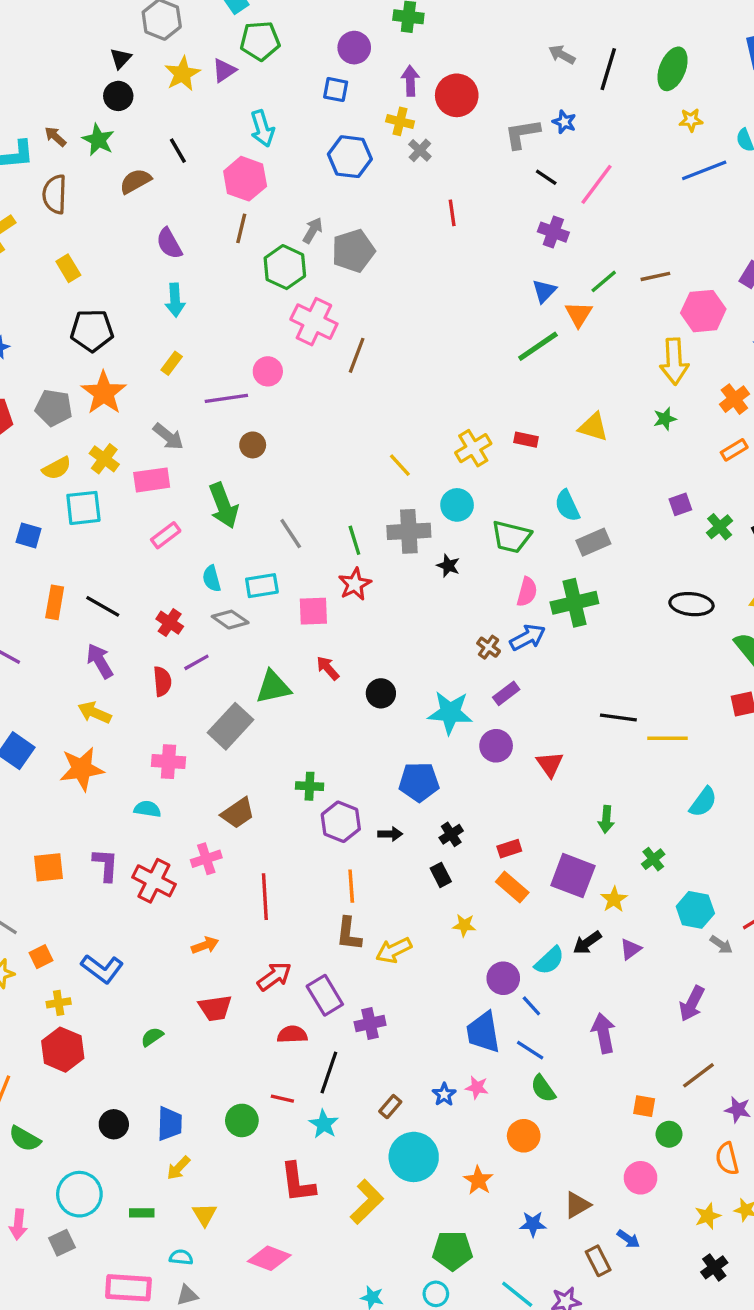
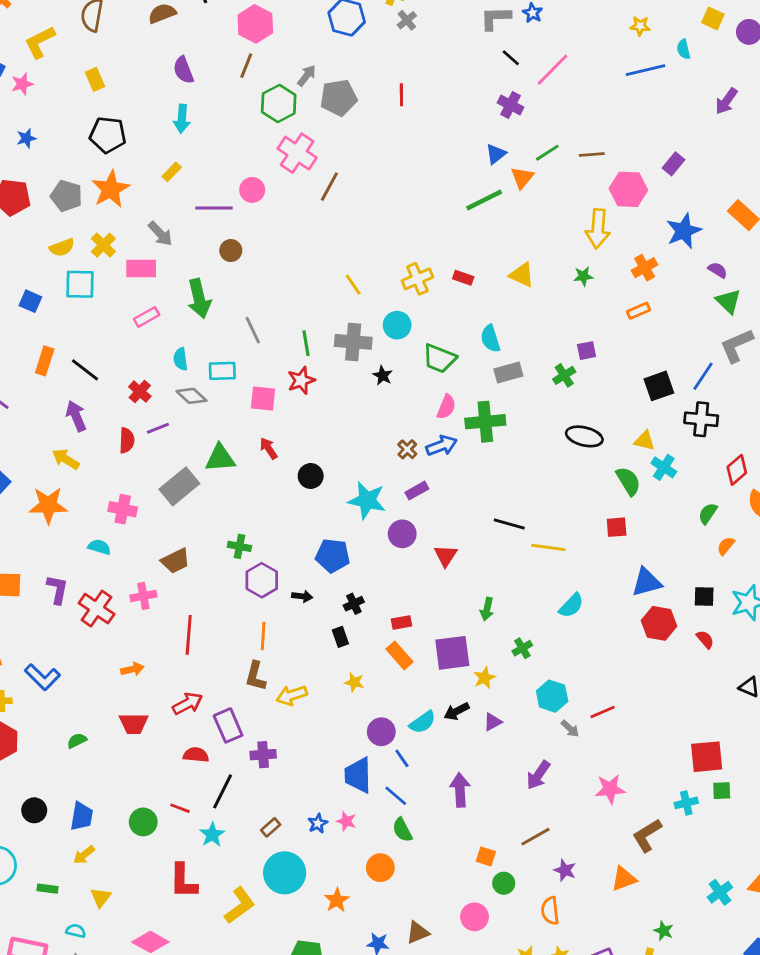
red line: (452, 213) -> (401, 95), moved
green cross: (720, 527) -> (564, 375), moved
purple square: (573, 876) -> (452, 653), turned -36

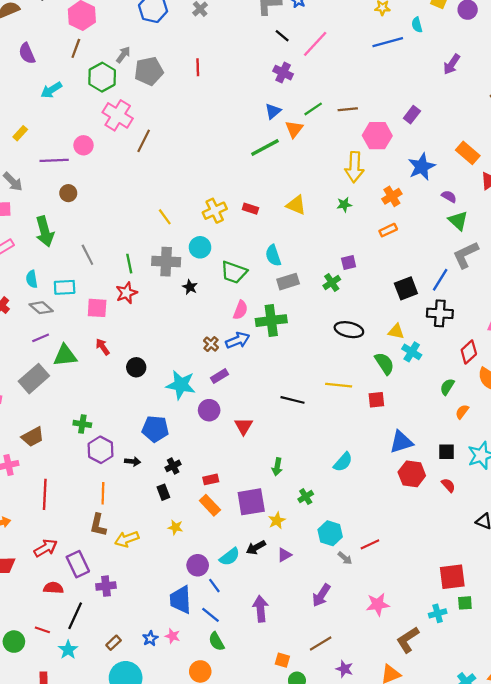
cyan arrow: (182, 119) -> (51, 90), moved, turned 55
purple line: (158, 428) -> (41, 338), moved
yellow line: (548, 547) -> (339, 385), moved

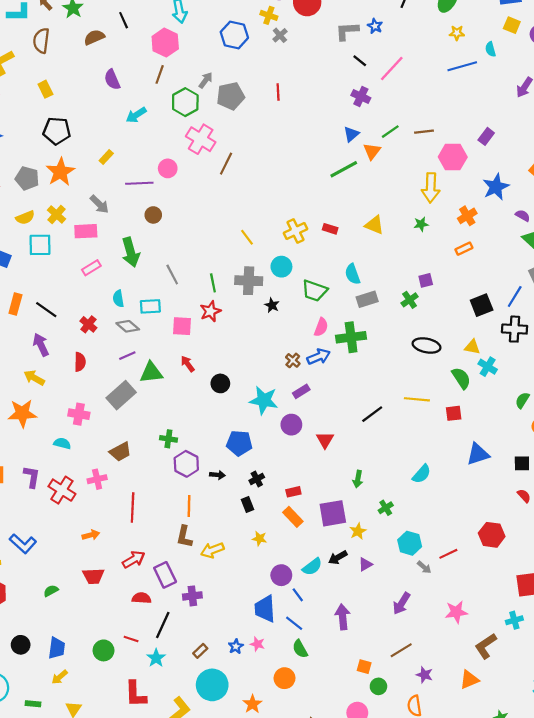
black line: (292, 400) -> (372, 414), turned -50
red hexagon: (412, 474) -> (492, 535), moved

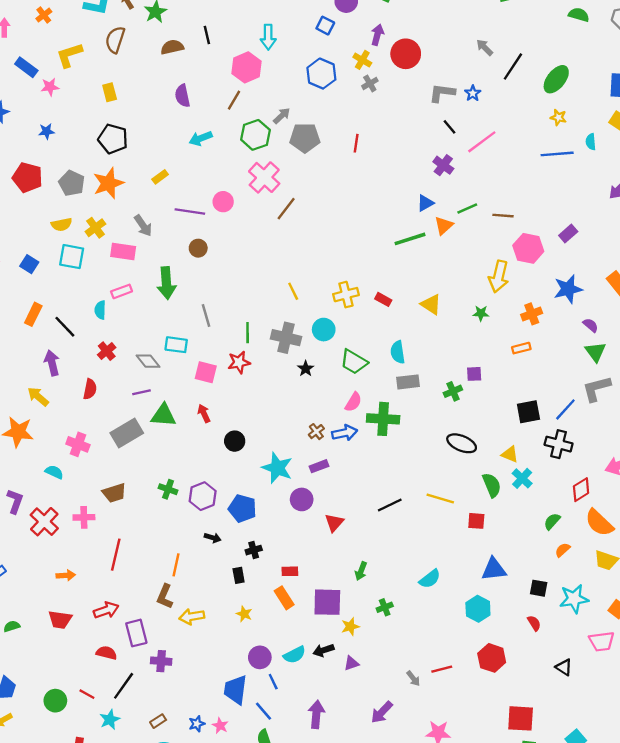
cyan semicircle: (118, 299) -> (100, 310), moved
purple hexagon: (186, 464) -> (203, 496), moved
cyan hexagon: (410, 543) -> (478, 609), moved

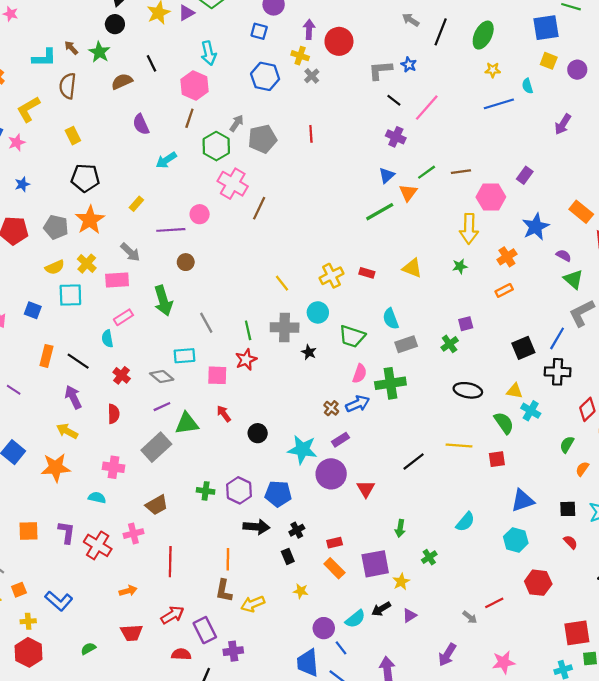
purple circle: (302, 499) -> (331, 474), size x1.4
black arrow: (213, 538) -> (256, 527), size x1.6

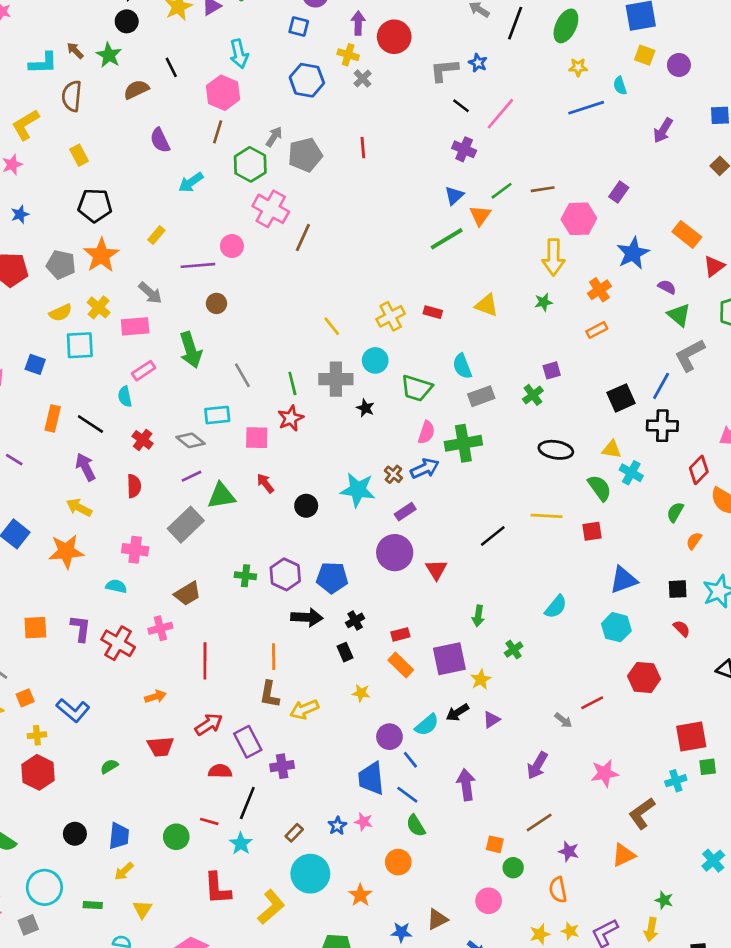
cyan star: (302, 450) -> (358, 490), moved

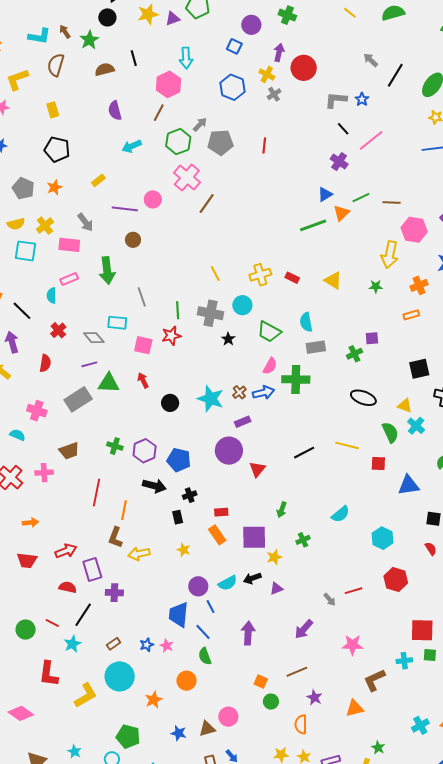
orange star: (101, 255) -> (54, 187), size x0.6
blue triangle: (624, 580) -> (408, 485), moved
red line: (205, 661) -> (96, 493), moved
pink circle: (489, 901) -> (228, 717), moved

